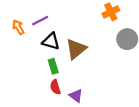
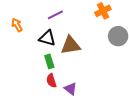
purple line: (40, 21) -> (55, 15), moved
brown triangle: (76, 49) -> (71, 45), turned 30

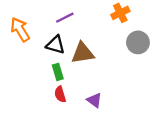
orange arrow: (17, 25) -> (20, 29), size x1.5
purple triangle: (71, 89) -> (94, 100), moved

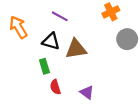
purple line: (65, 18) -> (60, 16), turned 56
green rectangle: (58, 72) -> (44, 66), moved

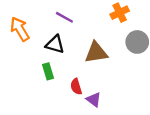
brown triangle: (76, 49) -> (96, 53), moved
red semicircle: (55, 87) -> (76, 87), moved

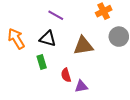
orange arrow: (20, 29) -> (16, 39), moved
purple triangle: (94, 100) -> (81, 86), turned -48

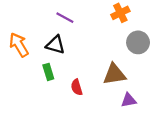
brown triangle: (83, 46) -> (114, 74), moved
purple triangle: (81, 86) -> (129, 100), moved

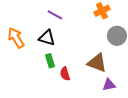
green rectangle: (48, 72) -> (50, 61), moved
brown triangle: (114, 74) -> (97, 63), turned 30

